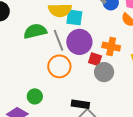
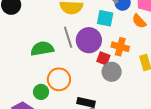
cyan square: (74, 17) -> (105, 18), moved
green semicircle: (35, 31) -> (42, 49), moved
orange circle: (59, 66) -> (59, 79), moved

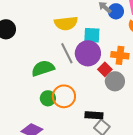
cyan square: (105, 18) -> (92, 35), moved
red square: (103, 58) -> (105, 69), turned 32
green circle: (41, 92) -> (48, 98), moved

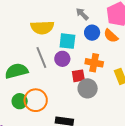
blue circle: (116, 11) -> (92, 33), moved
purple circle: (88, 53) -> (62, 59), size x0.6
red square: (105, 69) -> (78, 76), turned 32

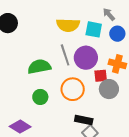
cyan square: (67, 41) -> (94, 29), moved
purple circle: (62, 59) -> (86, 58), size x1.5
orange circle: (36, 100) -> (73, 89), moved

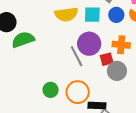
gray line: (65, 55) -> (77, 56), moved
green semicircle: (39, 67) -> (23, 40), moved
orange circle: (73, 89) -> (78, 92), moved

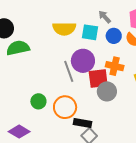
red square: (107, 59) -> (98, 78), size x1.5

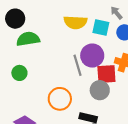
gray circle: (107, 91) -> (100, 90), moved
green circle: (38, 101) -> (19, 73), moved
orange circle: (65, 107) -> (60, 99), moved

